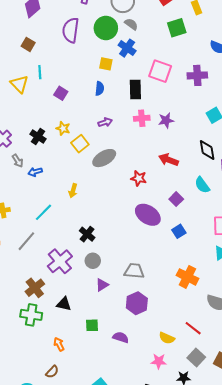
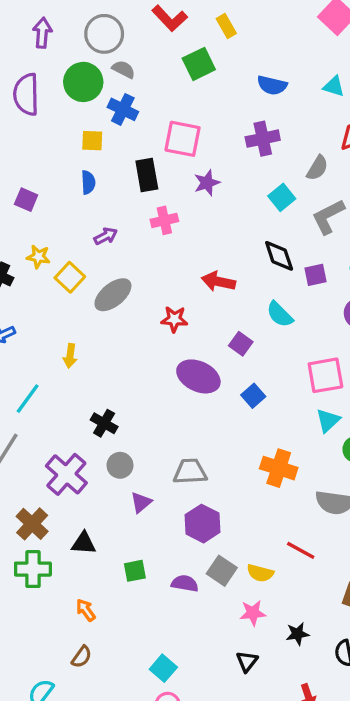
purple cross: (197, 75) -> (263, 139), moved
purple star: (166, 120) -> (207, 183), moved
gray square: (196, 357) -> (222, 571), moved

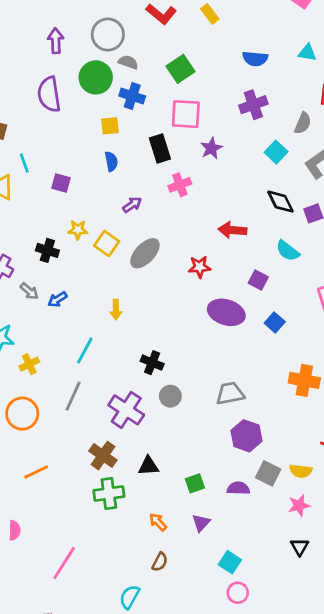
green square: (199, 64) -> (181, 69), moved
purple triangle: (141, 502) -> (201, 523), moved

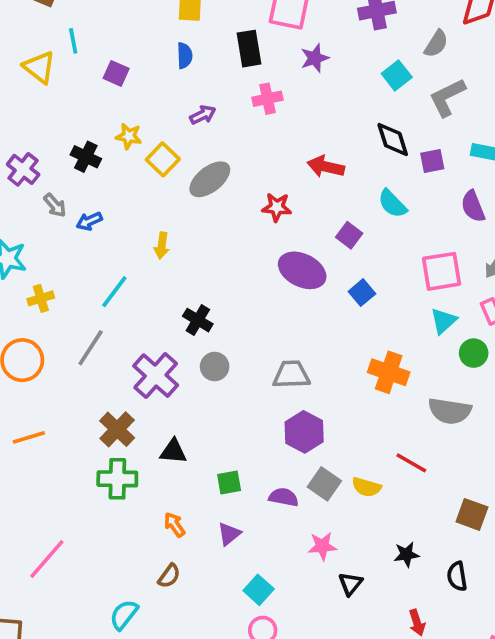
pink star: (299, 505) -> (322, 546), moved

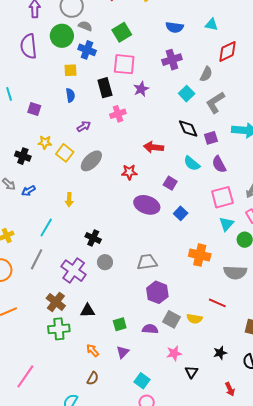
purple semicircle: (473, 206) -> (219, 164), moved

